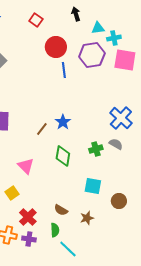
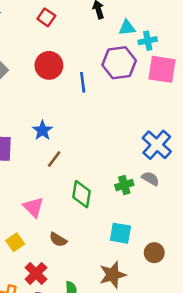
red circle: (56, 47) -> (49, 65), moved
blue star: (63, 122) -> (42, 130), moved
brown semicircle: (61, 210) -> (58, 240), moved
brown star: (87, 218) -> (113, 275), size x1.5

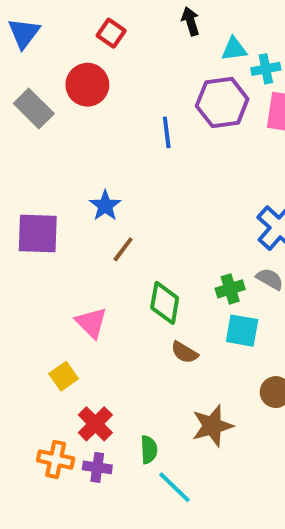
red circle: (49, 65) -> (87, 85), moved
cyan square: (120, 233) -> (242, 331), moved
brown semicircle: (58, 240) -> (185, 352), moved

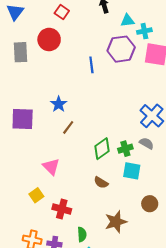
gray rectangle: (34, 109) -> (20, 52), turned 42
green diamond: (165, 303) -> (102, 149), moved, turned 45
red cross: (95, 424) -> (62, 209), moved, turned -30

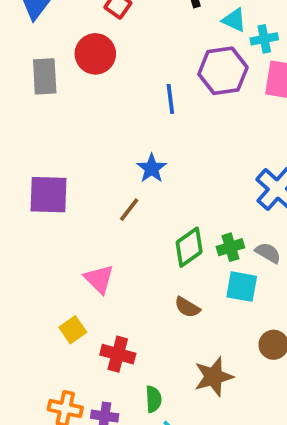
cyan triangle: (127, 20) -> (234, 20), turned 32
blue star: (59, 104) -> (152, 168), moved
gray semicircle: (147, 143) -> (268, 253), moved

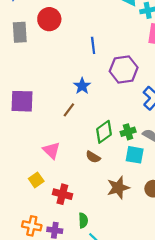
purple hexagon: (223, 71) -> (124, 69), moved
brown semicircle: (187, 307) -> (93, 157), moved
brown star: (214, 377) -> (118, 188), moved

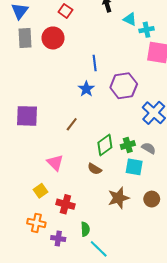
gray rectangle: (20, 32) -> (25, 38), moved
blue star: (82, 86) -> (86, 89), moved
orange cross: (32, 226) -> (36, 223), moved

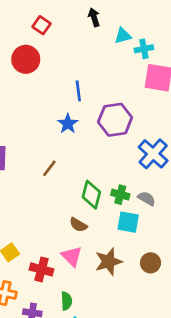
cyan triangle: (130, 19) -> (123, 36), turned -40
green diamond: (105, 145) -> (91, 195), turned -40
green cross: (128, 145) -> (120, 195), turned 32
pink triangle: (55, 163) -> (72, 256), moved

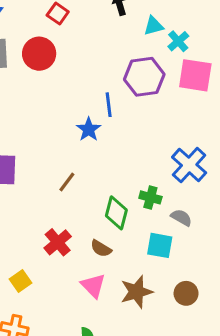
cyan cross: (144, 49) -> (178, 41), turned -30
blue line: (78, 91) -> (109, 105), moved
purple hexagon: (115, 120) -> (144, 77), moved
green cross: (120, 195) -> (150, 197), moved
red cross: (42, 269) -> (58, 242), moved, turned 35

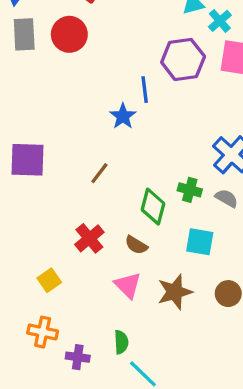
gray semicircle: (181, 218) -> (227, 198), moved

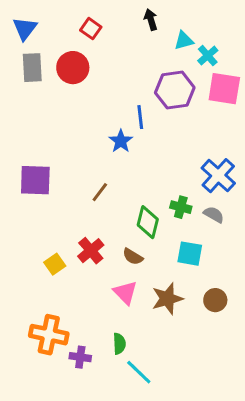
yellow square: (49, 280) -> (55, 264), moved
orange cross: (43, 332) -> (49, 335), size x1.4

